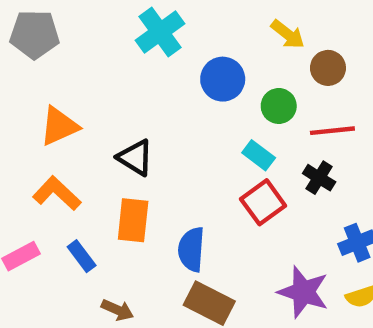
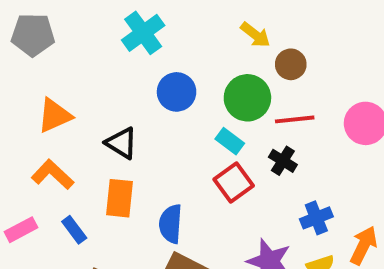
blue circle: (223, 79) -> (177, 92), moved
green circle: (279, 106) -> (247, 98), size x1.5

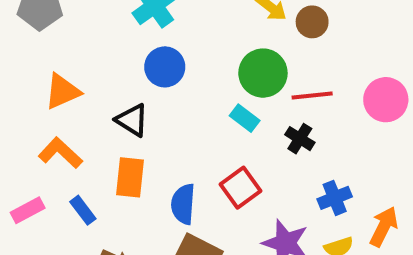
brown circle: (291, 64) -> (312, 22), moved
blue circle: (177, 92) -> (165, 67), moved
red square: (234, 182) -> (240, 188), moved

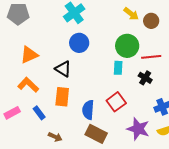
cyan rectangle: (245, 118) -> (118, 68), turned 56

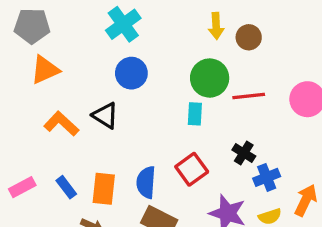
yellow arrow: (131, 14) -> (216, 26), turned 49
orange triangle: (29, 55) -> (45, 70), moved
black cross: (145, 78) -> (244, 153), moved
orange L-shape: (28, 85) -> (61, 124), moved
orange rectangle: (62, 97) -> (104, 189), moved

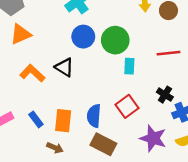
green circle: (210, 78) -> (115, 40), moved

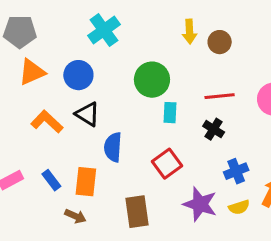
blue circle: (83, 37) -> (78, 75), moved
black cross: (165, 95) -> (214, 129), moved
blue semicircle: (94, 116) -> (113, 147), moved
brown rectangle: (103, 144) -> (137, 212), turned 55

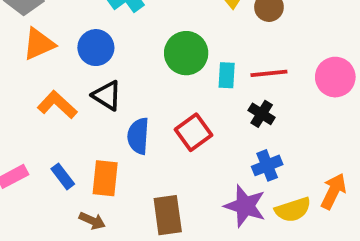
cyan rectangle: (170, 113) -> (227, 75), moved
red square: (167, 164) -> (193, 132), moved
blue cross: (236, 171) -> (267, 165), moved
yellow semicircle: (239, 207) -> (293, 210), size x1.4

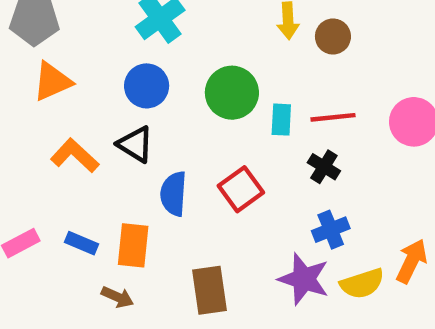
blue circle: (96, 48) -> (147, 86), moved
blue rectangle: (63, 176) -> (81, 243), turned -30

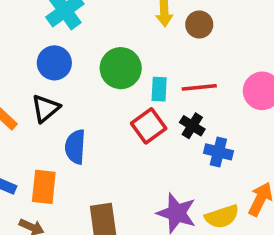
black triangle: (135, 144) -> (46, 108), turned 48
red square: (241, 189) -> (149, 126), moved
blue cross: (331, 230) -> (218, 152), moved, turned 36

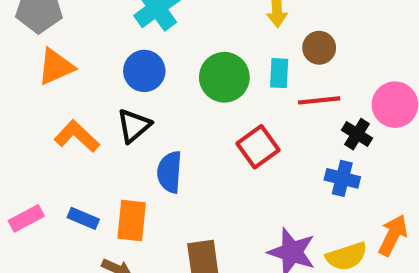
brown circle: (199, 24) -> (319, 48), moved
cyan rectangle: (159, 89) -> (279, 73), moved
black cross: (192, 126) -> (357, 134), moved

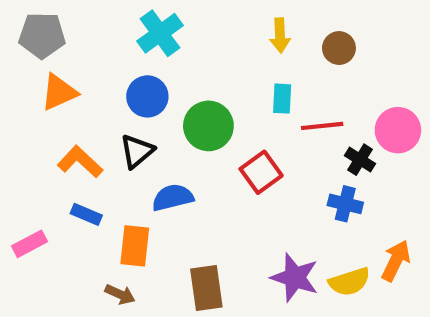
brown circle: (319, 48) -> (339, 48), moved
green circle: (224, 77) -> (208, 126), moved
blue semicircle: (170, 172) -> (173, 198), turned 72
blue rectangle: (83, 218) -> (86, 214), moved

